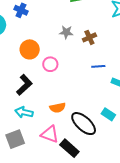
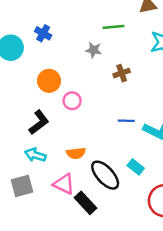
gray star: (66, 32) -> (94, 50), moved
blue line: (98, 66) -> (126, 121), moved

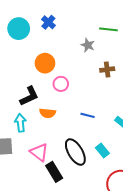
blue line: (126, 121) -> (88, 115), moved
orange semicircle: (76, 153) -> (48, 113), moved
cyan arrow: (35, 155) -> (20, 123), turned 54

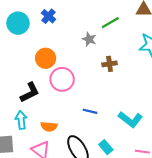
green line: (108, 29) -> (110, 23), turned -36
pink circle: (61, 84) -> (62, 79), size x1.5
orange semicircle: (48, 113) -> (49, 127), moved

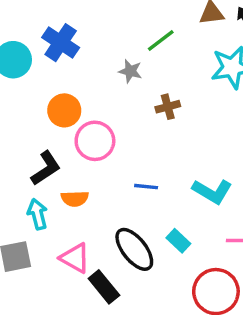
blue cross: (49, 16) -> (61, 43), size x1.5
orange semicircle: (49, 127) -> (75, 199), moved

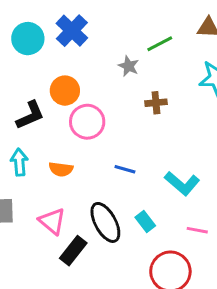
black L-shape: (46, 168) -> (30, 115), moved
cyan arrow: (37, 214) -> (19, 162), moved
black rectangle: (104, 287) -> (73, 251), turned 68

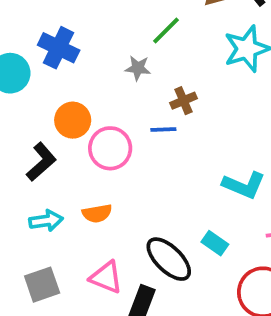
cyan arrow: (19, 162) -> (46, 221), turned 104
blue line: (125, 169) -> (163, 130), moved

